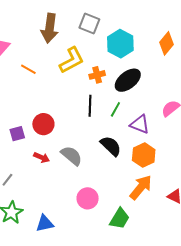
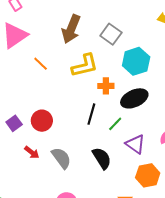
purple square: (17, 134) -> (14, 123), turned -35
orange hexagon: (144, 155) -> (148, 175), moved

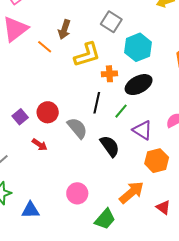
brown arrow: (71, 29) -> (64, 29), moved, size x0.7
orange line: (41, 64) -> (45, 47), moved
gray semicircle: (61, 158) -> (77, 128), moved

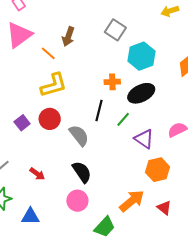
yellow L-shape: (87, 55) -> (54, 85), moved
red arrow: (40, 145) -> (37, 174), moved
black semicircle: (110, 146) -> (82, 172), moved
red triangle: (163, 207) -> (164, 208), moved

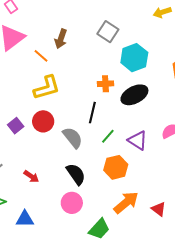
green line: (123, 119) -> (108, 136), moved
orange hexagon: (158, 170) -> (116, 167), moved

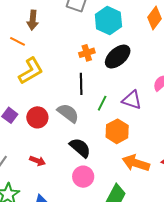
red circle: (43, 121) -> (37, 117), moved
orange arrow: (126, 203) -> (136, 163), turned -108

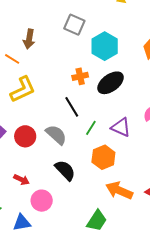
black line: (81, 84) -> (72, 107), turned -35
pink circle: (83, 177) -> (42, 201), moved

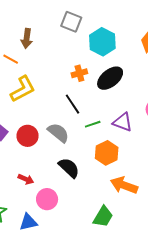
green line: (91, 128) -> (93, 124), turned 42

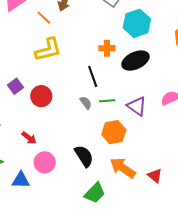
gray semicircle: (58, 133) -> (86, 103), moved, size x0.6
black semicircle: (69, 168) -> (84, 156), moved

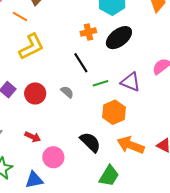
gray semicircle: (86, 103) -> (67, 92), moved

